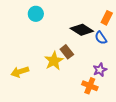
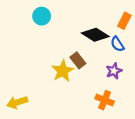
purple star: (100, 70) -> (114, 71), moved
yellow arrow: (20, 72) -> (17, 102), moved

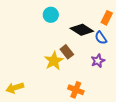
cyan circle: (42, 16) -> (51, 15), moved
orange cross: (105, 100) -> (76, 90), moved

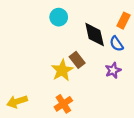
black diamond: (82, 30) -> (95, 34), turned 45
orange cross: (76, 90) -> (63, 104), moved, turned 35

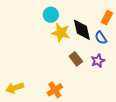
brown rectangle: (77, 60) -> (76, 59), moved
yellow star: (62, 70) -> (61, 33), moved, turned -30

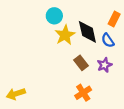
yellow star: (61, 33) -> (65, 35), turned 30
orange cross: (55, 90) -> (83, 93), moved

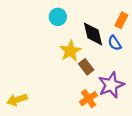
yellow star: (65, 35) -> (70, 51), moved
purple star: (105, 65) -> (111, 85), moved, size x1.6

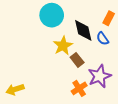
cyan circle: (58, 17) -> (52, 15), size x1.5

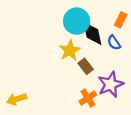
cyan circle: (52, 15) -> (77, 21), moved

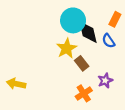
purple star: (111, 84) -> (105, 81), size x0.6
yellow arrow: (17, 99) -> (16, 84), moved, turned 30

